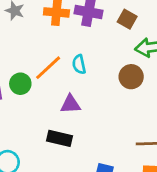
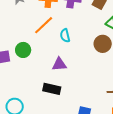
orange line: (48, 68) -> (44, 25), moved

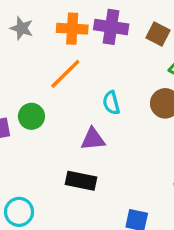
cyan semicircle: (65, 36) -> (111, 103), moved

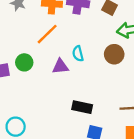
purple triangle: (93, 139) -> (60, 66), moved
black rectangle: (81, 181) -> (82, 107), moved

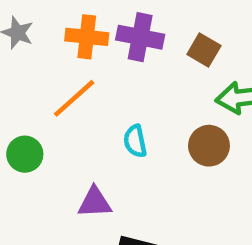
purple triangle: (60, 66) -> (95, 202), moved

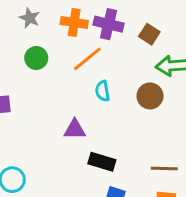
orange line: (74, 98) -> (87, 59), moved
green circle: (25, 154) -> (36, 58), moved

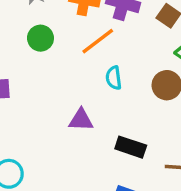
black rectangle: (102, 162) -> (131, 147), moved

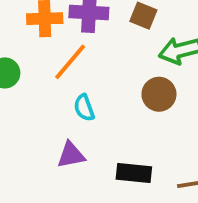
cyan semicircle: (114, 78) -> (84, 108), moved

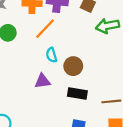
brown circle: (159, 94) -> (73, 66), moved

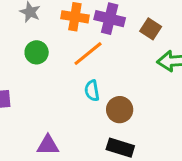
purple triangle: (42, 81) -> (48, 145), moved

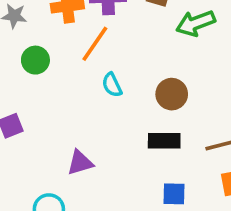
brown circle: (120, 110) -> (172, 94), moved

